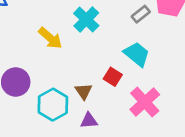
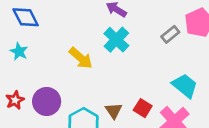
cyan trapezoid: (137, 54) -> (185, 86), moved
red square: (113, 77) -> (143, 108), moved

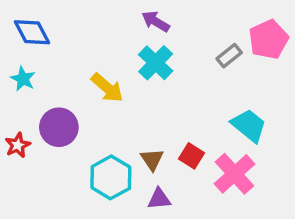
purple circle: (47, 101) -> (59, 127), moved

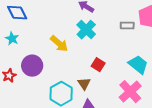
gray rectangle: (229, 56) -> (127, 26), turned 40
red square: (191, 156) -> (98, 65), moved

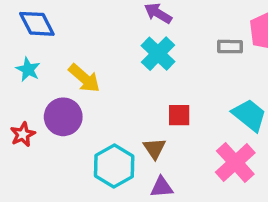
yellow arrow: (59, 44) -> (84, 78), moved
red square: (98, 65) -> (179, 115), turned -32

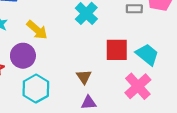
red square: (179, 115) -> (117, 50), moved, size x1.5
cyan hexagon: (114, 166) -> (36, 89), moved

